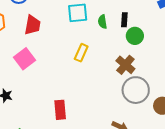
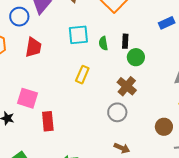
pink square: (24, 59) -> (27, 98), moved, turned -35
gray circle: (136, 90) -> (117, 112), moved, size x0.7
red rectangle: (60, 110) -> (48, 121), moved

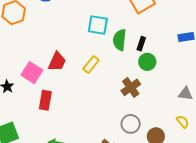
green semicircle: (103, 43) -> (120, 40), size x1.5
red trapezoid: (33, 47) -> (57, 62), moved
gray circle: (117, 112) -> (131, 124), moved

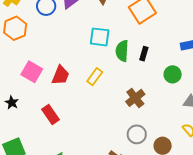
green circle: (147, 62) -> (173, 74), moved
pink square: (32, 73) -> (32, 72), moved
red rectangle: (45, 100) -> (51, 114), turned -42

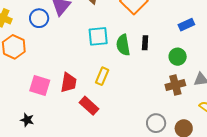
brown cross: (135, 98) -> (175, 85), moved, turned 36
red rectangle: (51, 114) -> (89, 106), moved

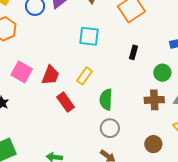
green semicircle: (123, 45) -> (106, 100), moved
gray circle: (156, 123) -> (110, 128), moved

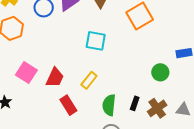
black rectangle: (133, 52) -> (135, 103), moved
green circle: (162, 73) -> (160, 72), moved
brown cross: (154, 100) -> (157, 108), turned -36

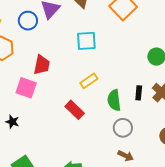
red trapezoid: (55, 77) -> (42, 65), moved
yellow rectangle: (89, 80) -> (89, 81), turned 30

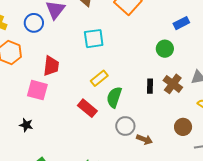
green semicircle: (114, 100) -> (114, 97), moved, turned 30
gray circle: (123, 128) -> (125, 126), moved
brown arrow: (126, 156) -> (144, 139), moved

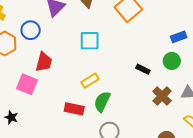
blue circle: (34, 23) -> (31, 30), moved
green circle: (165, 49) -> (172, 61), moved
black rectangle: (150, 86) -> (143, 69), moved, turned -72
red rectangle: (87, 108) -> (74, 109), turned -36

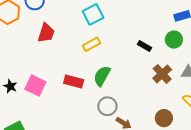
cyan square: (90, 41) -> (93, 14), turned -30
yellow rectangle: (90, 81) -> (92, 44), moved
pink square: (27, 84) -> (35, 86), moved

